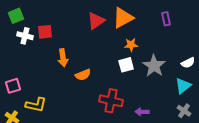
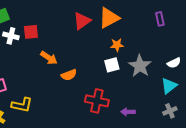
purple rectangle: (166, 19) -> (160, 19), moved
orange arrow: (63, 58) -> (49, 58), turned -48
gray cross: (184, 111) -> (170, 111), turned 32

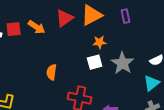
purple rectangle: (160, 19) -> (126, 16), moved
orange arrow: (49, 58) -> (37, 27), moved
orange semicircle: (69, 75) -> (52, 72), turned 119

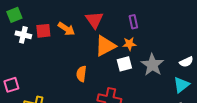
orange triangle: (92, 15) -> (105, 46), moved
purple rectangle: (126, 16) -> (133, 22), moved
red triangle: (65, 18) -> (94, 20), turned -30

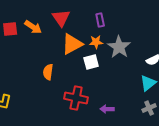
gray star: (152, 65) -> (119, 47), moved

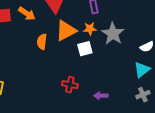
orange semicircle: (48, 72) -> (42, 42), moved
red cross: (76, 98) -> (70, 85), size x0.7

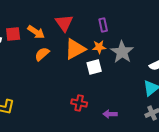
orange semicircle: (42, 42) -> (42, 54), moved, turned 42

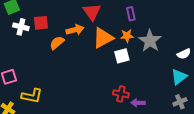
orange arrow: (36, 32) -> (75, 30), moved, turned -48
orange semicircle: (42, 54) -> (57, 43), moved
red cross: (79, 103) -> (121, 94), moved

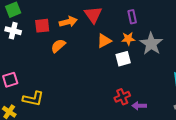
white cross: (21, 27) -> (13, 31), moved
orange arrow: (75, 30) -> (68, 22), moved
orange triangle: (103, 38) -> (104, 41), size x0.7
red cross: (121, 94) -> (122, 97), turned -35

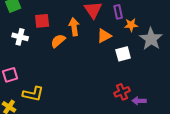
purple rectangle: (132, 17) -> (118, 12), moved
orange arrow: (68, 22) -> (74, 27), moved, turned -84
white cross: (13, 31) -> (20, 37), moved
orange star: (128, 39) -> (131, 25), moved

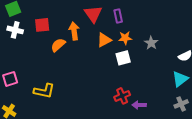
orange star: (131, 25) -> (125, 38), moved
white cross: (20, 37) -> (15, 30), moved
gray star: (151, 39) -> (151, 43), size x0.6
yellow L-shape: (33, 94) -> (44, 91), moved

